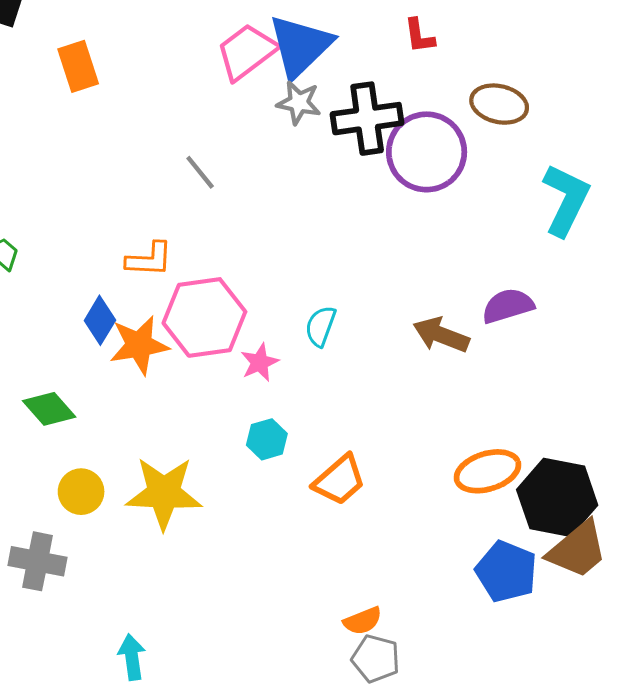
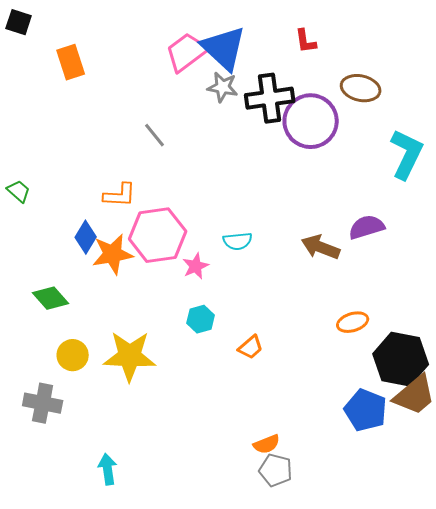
blue triangle: (300, 46) -> (224, 48), turned -33
cyan semicircle: (321, 326) -> (238, 241), turned -116
orange ellipse: (487, 471) -> (353, 322), moved, size x0.7
orange trapezoid: (339, 480) -> (251, 347), size x0.7

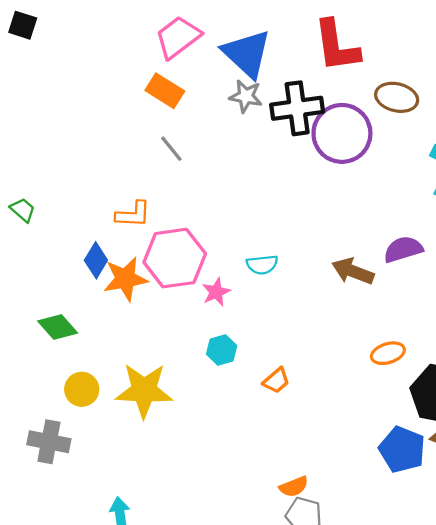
red L-shape: (306, 41) -> (336, 46), size x2.0
pink trapezoid: (187, 52) -> (178, 37), moved
orange rectangle: (71, 62) -> (165, 91), moved, turned -40

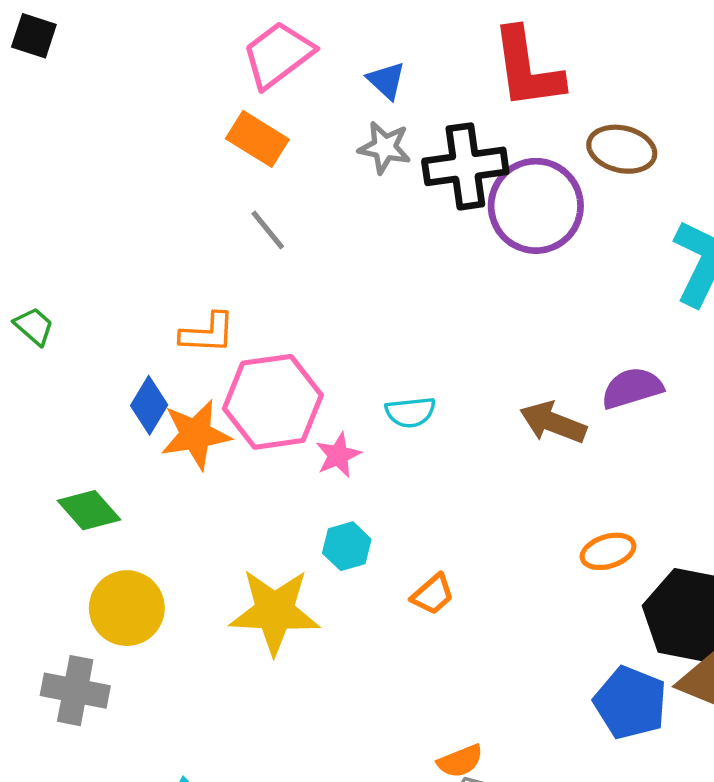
blue triangle: (247, 54) -> (386, 80), size x0.5
yellow circle: (82, 389) -> (127, 608), size x1.4
yellow star: (144, 390) -> (275, 612), moved

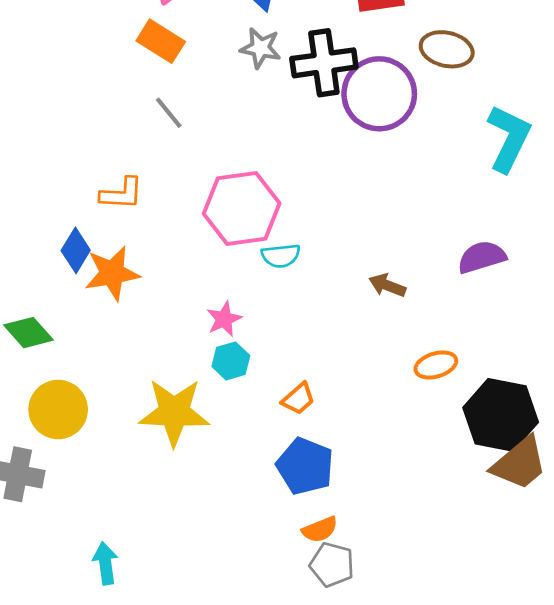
purple semicircle: (632, 388) -> (482, 257), moved
pink hexagon: (273, 402) -> (242, 208), moved
brown arrow: (553, 422) -> (387, 285), moved, size x0.7
pink star: (338, 455) -> (224, 319), moved
blue pentagon: (630, 703) -> (305, 466), moved

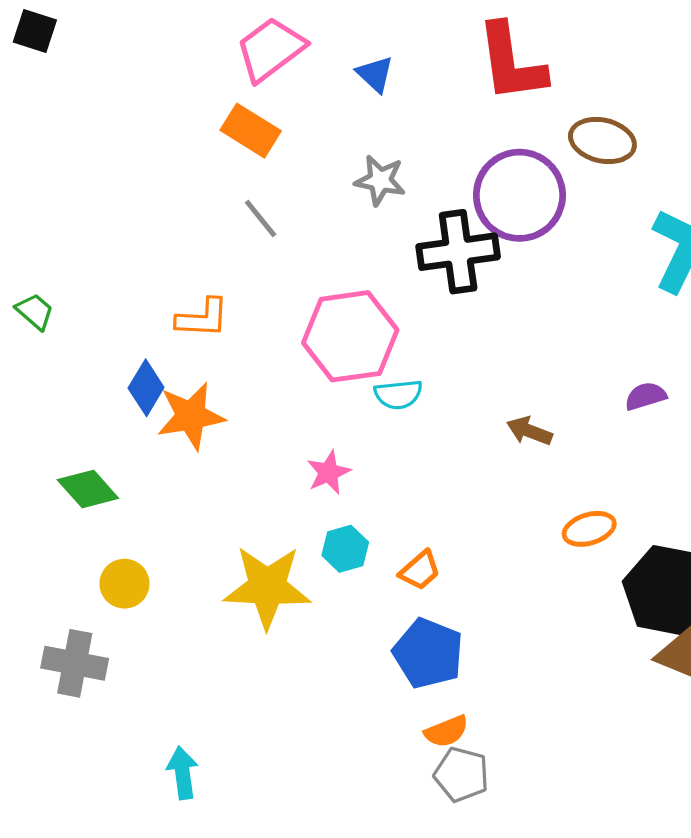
gray star: (261, 48) -> (380, 180), moved
black cross: (324, 63) -> (458, 252), moved
purple semicircle: (482, 257) -> (646, 396), size x0.7
cyan hexagon: (231, 361) -> (345, 549), moved
yellow circle: (58, 409) -> (124, 584), size x0.7

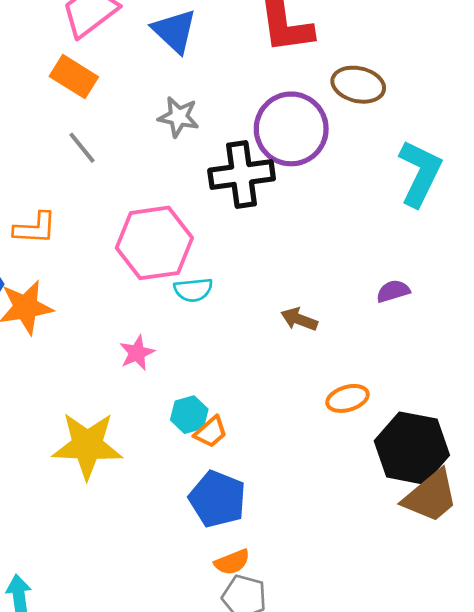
blue triangle: (375, 74) -> (174, 31), size x1.5
cyan hexagon: (345, 549) -> (189, 415), moved

